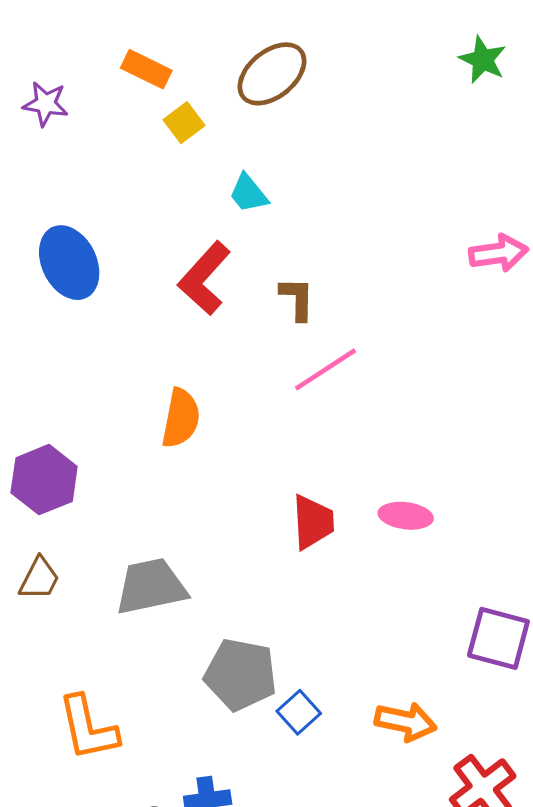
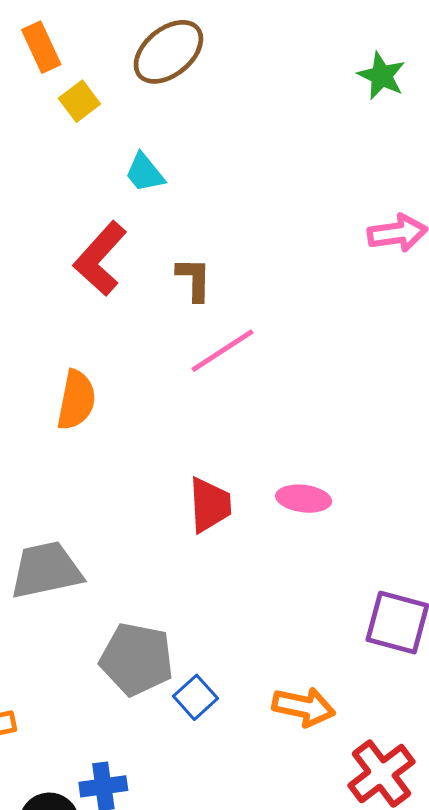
green star: (483, 60) -> (381, 76), moved
orange rectangle: (146, 69) -> (41, 47), turned 39

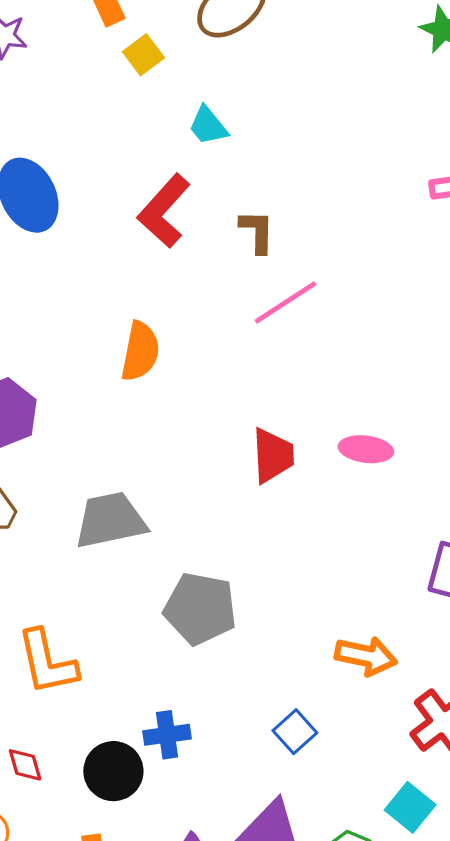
blue square: (196, 697) -> (295, 732), moved

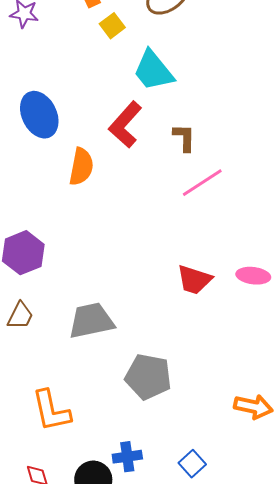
cyan trapezoid: (208, 126) -> (153, 71), size x1.6
orange semicircle: (140, 351) -> (81, 167), moved
red trapezoid: (273, 456) -> (194, 280), turned 111
blue square: (295, 732) -> (192, 464), moved

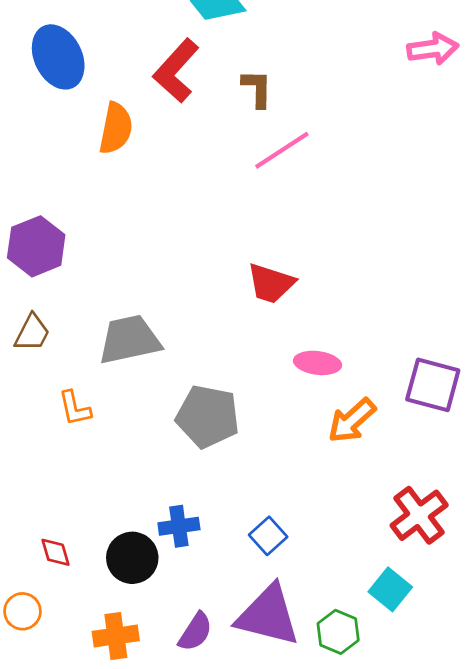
pink ellipse: (253, 276) -> (318, 363), moved
orange arrow: (253, 407) -> (352, 421), moved, turned 126
orange L-shape: (51, 411) -> (75, 408), moved, size x0.6

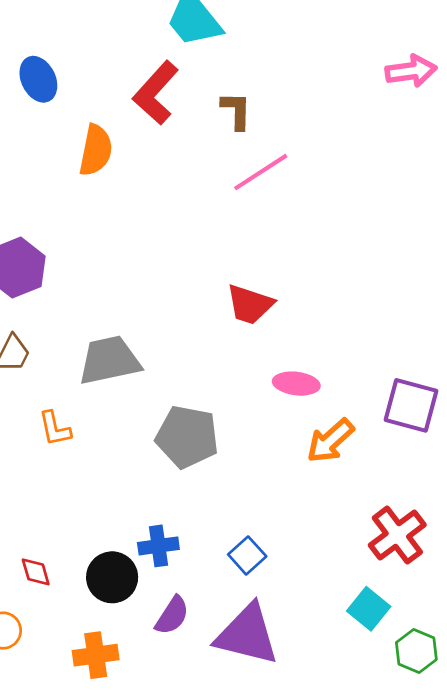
blue ellipse: (58, 57) -> (38, 79), size x0.7
purple semicircle: (195, 632) -> (172, 616), moved
green hexagon: (338, 632) -> (416, 651), moved

